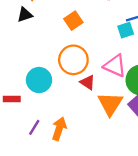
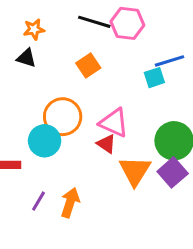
black triangle: (25, 15) -> (26, 58), turned 35
orange circle: (73, 60) -> (63, 117), moved
pink triangle: (115, 66) -> (114, 123), moved

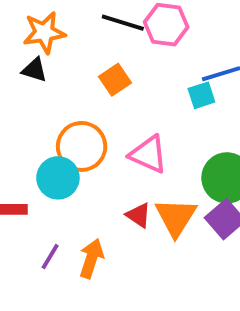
orange star: (34, 29) -> (44, 32), size x1.5
red triangle: (106, 144) -> (139, 215), moved

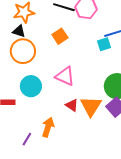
orange circle: (82, 146) -> (23, 51), moved
pink triangle: (148, 154) -> (65, 76), moved
purple line: (50, 256) -> (27, 139), moved

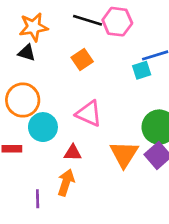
orange circle: (23, 51) -> (23, 100), moved
red triangle: (72, 105) -> (73, 153), moved, turned -32
purple line: (27, 139) -> (38, 199), turned -32

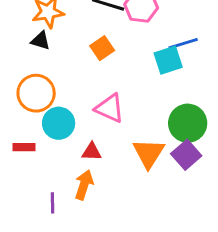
cyan square: (142, 70) -> (168, 60), size x1.4

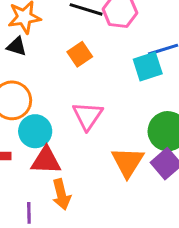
pink triangle: (110, 108) -> (88, 116), turned 40
red triangle: (92, 152) -> (46, 161), moved, size x1.5
orange arrow: (84, 185) -> (61, 194), turned 148

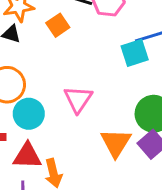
orange square: (80, 54) -> (58, 25), moved
red triangle: (46, 161) -> (27, 156), moved

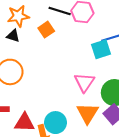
pink triangle: (78, 99) -> (84, 82), moved
cyan circle: (29, 114) -> (55, 123), moved

